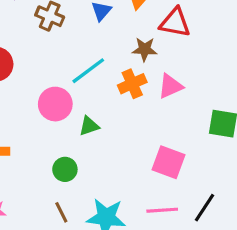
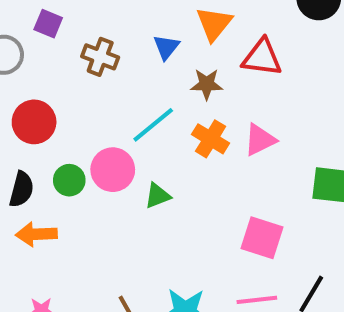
brown star: (145, 49) -> (207, 84), moved
orange cross: (132, 84) -> (211, 139), turned -32
green circle: (65, 169) -> (69, 180), moved

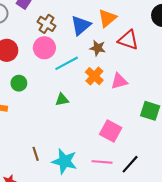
blue triangle: (166, 47) -> (81, 25), size x1.5
pink circle: (113, 170) -> (44, 48), moved

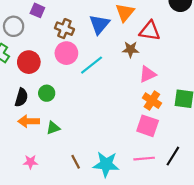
brown star: (98, 48) -> (131, 49), moved
orange cross: (94, 76) -> (152, 101), moved
green triangle: (62, 100) -> (53, 128), moved

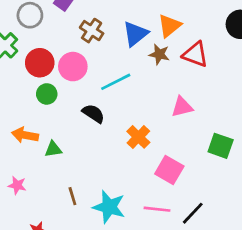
brown star: (131, 49) -> (159, 54), moved
pink circle: (66, 53) -> (73, 67), moved
green circle: (47, 93) -> (47, 94), moved
black semicircle: (21, 97) -> (93, 114), moved, turned -84
orange cross: (152, 101) -> (138, 137), moved

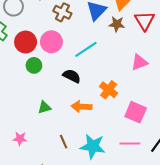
red triangle: (195, 54) -> (145, 21), turned 45
orange arrow: (25, 135) -> (81, 107), moved

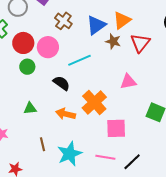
orange cross: (109, 90) -> (94, 102), size x1.4
pink square: (136, 112) -> (116, 128), turned -35
cyan star: (93, 146) -> (70, 154), turned 30

